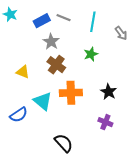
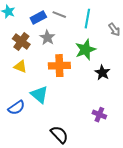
green star: (91, 54) -> (85, 50), size x1.5
brown cross: (56, 65) -> (21, 42), moved
black star: (109, 92) -> (102, 73), moved
orange cross: (71, 93) -> (59, 66), moved

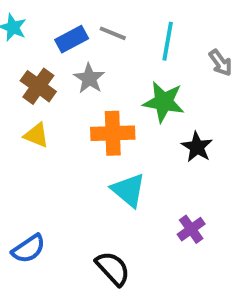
green star: (85, 50) -> (164, 102), turned 30
cyan triangle: (39, 95) -> (128, 190), moved
blue semicircle: (16, 108) -> (29, 249), moved
purple cross: (99, 115) -> (191, 229), turned 32

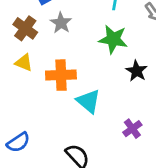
orange cross: (113, 133) -> (61, 75), moved

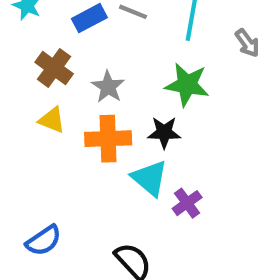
gray star: (61, 23) -> (108, 87), moved
black star: (137, 71) -> (164, 132), moved, turned -30
purple cross: (132, 129) -> (187, 203), moved

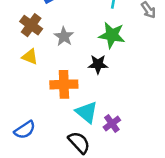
orange cross: (108, 139) -> (64, 84), moved
cyan triangle: (150, 178) -> (87, 112), moved
purple cross: (187, 203) -> (112, 124), moved

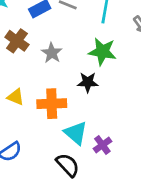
yellow triangle: (30, 57) -> (16, 97), moved

